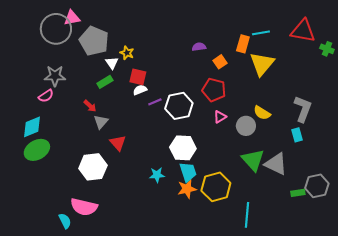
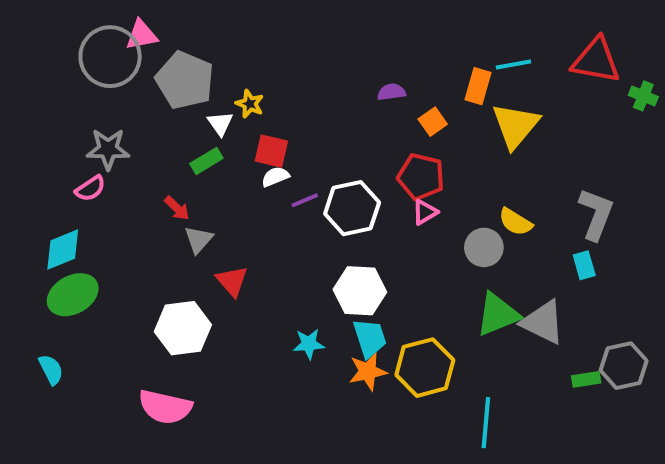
pink triangle: (220, 117) -> (425, 212), moved
green triangle: (253, 160) -> (498, 314), turned 50
cyan semicircle: (65, 221) -> (51, 369), moved

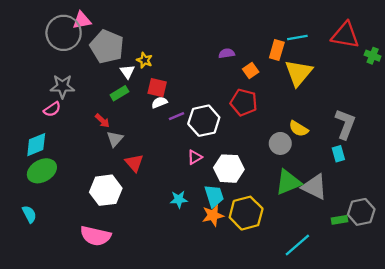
pink triangle: (425, 212) -> (195, 157), moved
white hexagon: (360, 291) -> (229, 169), moved
cyan line: (486, 423) -> (297, 245), moved, turned 44

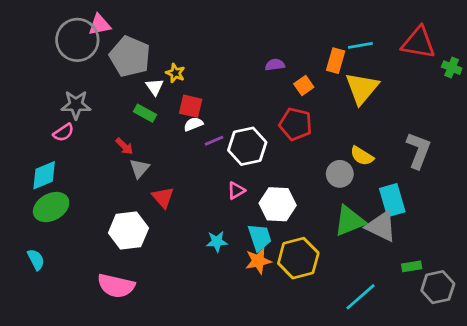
green rectangle: (119, 93) -> (145, 113), turned 60
cyan rectangle: (338, 154) -> (392, 200), moved, size x1.6
gray hexagon: (361, 212) -> (438, 287), moved

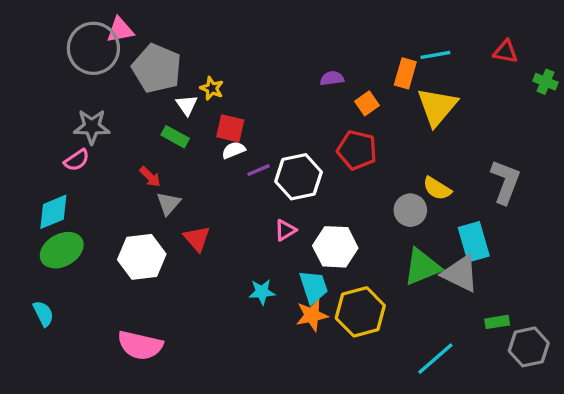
red triangle: (418, 43) -> (505, 52), size x0.6
white hexagon: (128, 230) -> (142, 257), moved

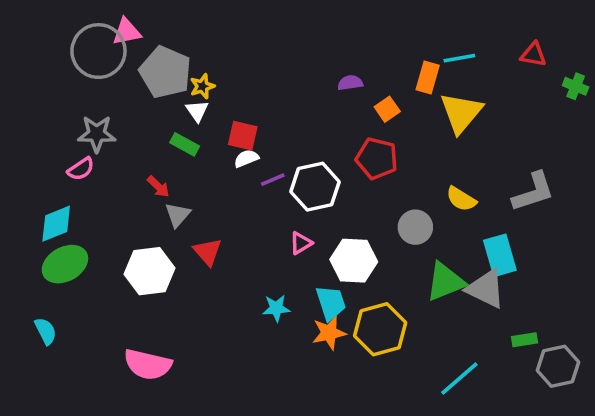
yellow star: (212, 88) -> (202, 86), moved, turned 30
gray L-shape: (505, 182) -> (533, 192), turned 51
gray circle: (410, 210) -> (415, 227), moved

